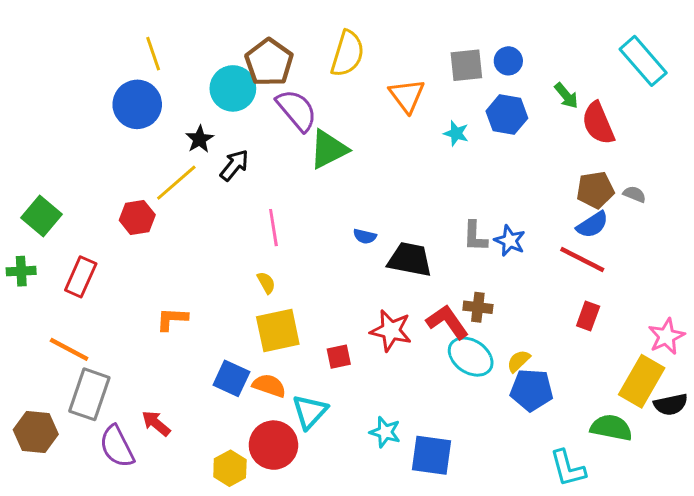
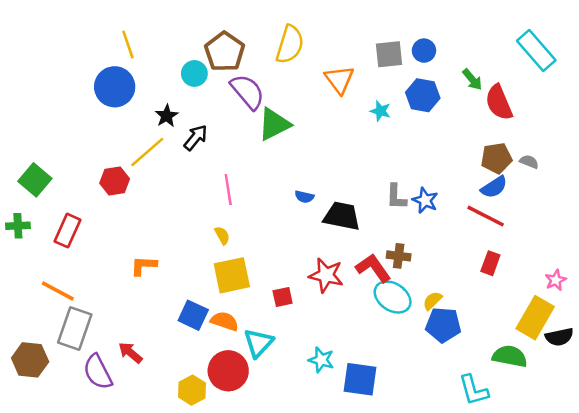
cyan circle: (233, 88) -> (194, 73), size x0.7
pink star: (666, 336) -> (556, 280), size x0.7

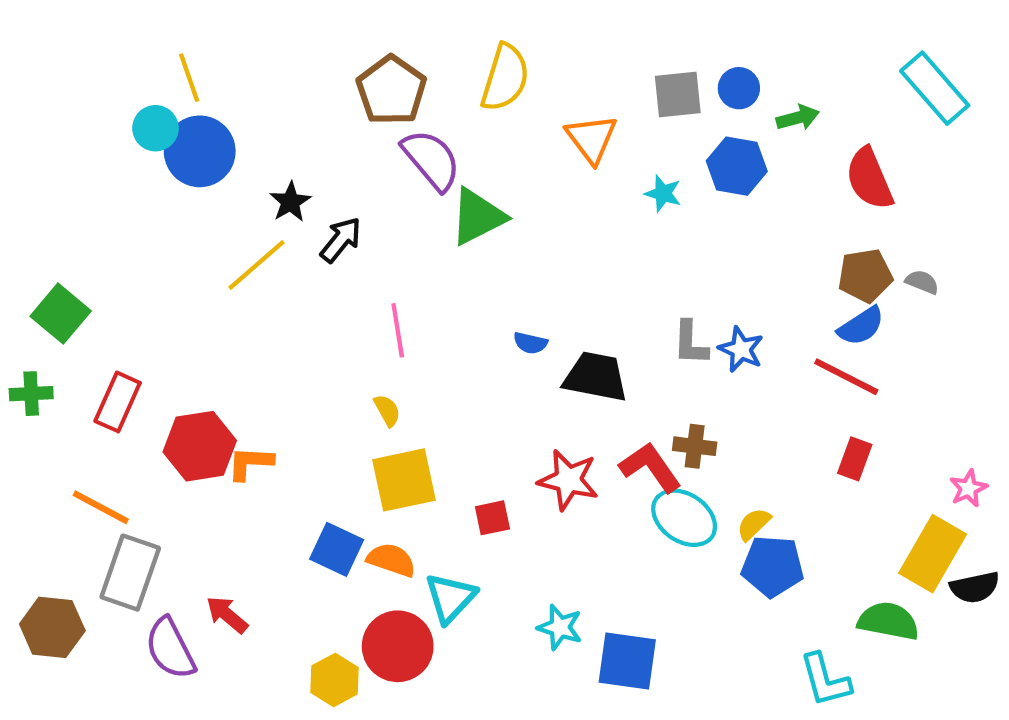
yellow line: (128, 44) -> (189, 78), moved
cyan circle: (194, 73) -> (155, 128), moved
green arrow: (472, 80) -> (798, 118), moved, turned -65
red hexagon: (115, 181) -> (200, 446), moved, size x1.4

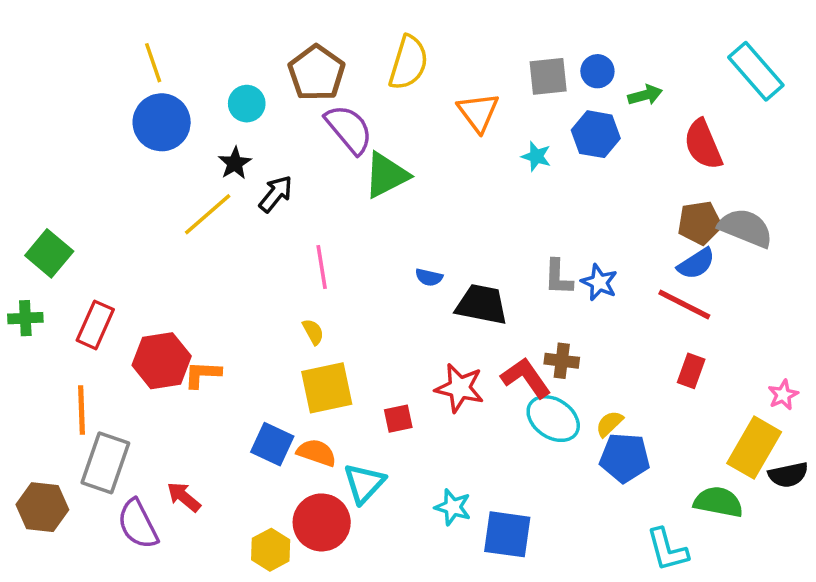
cyan circle: (155, 128) -> (247, 104), moved
gray semicircle: (922, 282) -> (746, 228), size x2.0
orange line: (101, 507) -> (82, 410), turned 60

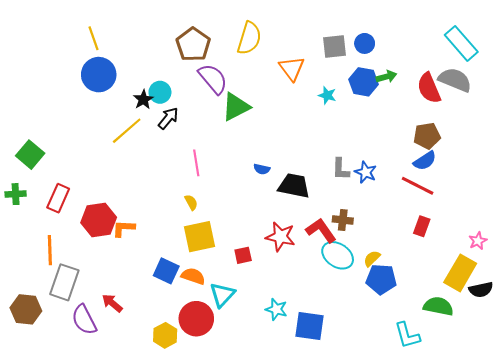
green arrow: (645, 95) -> (386, 77), moved
cyan circle: (247, 104) -> (160, 92), moved
gray semicircle: (746, 228) -> (455, 80), moved

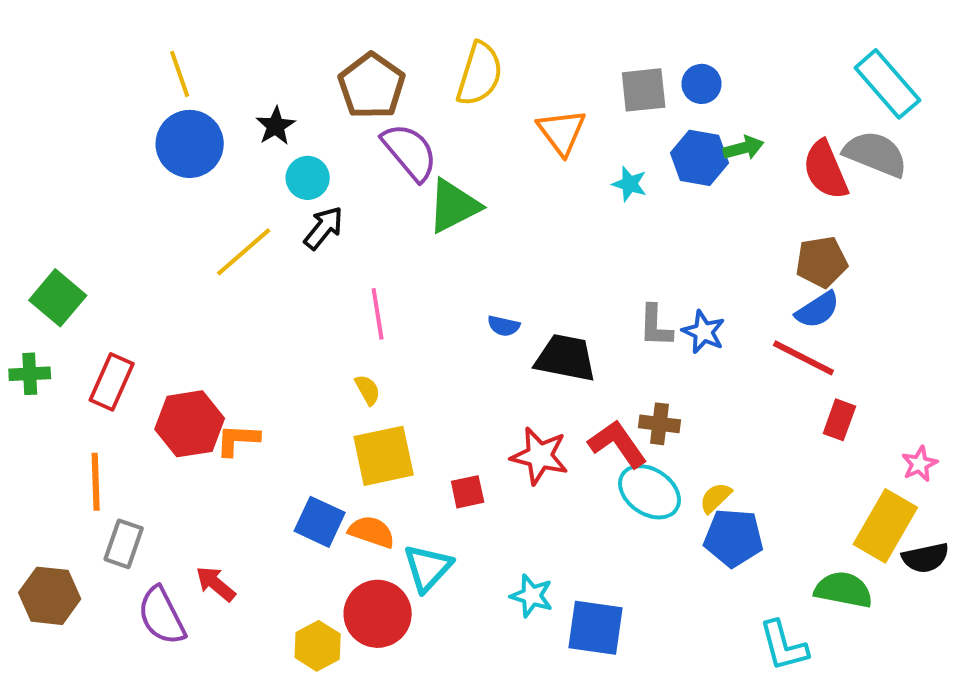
black star: (143, 100) -> (276, 126), moved
red rectangle: (422, 226) -> (839, 420), moved
gray rectangle: (64, 282) -> (124, 544), size x0.7

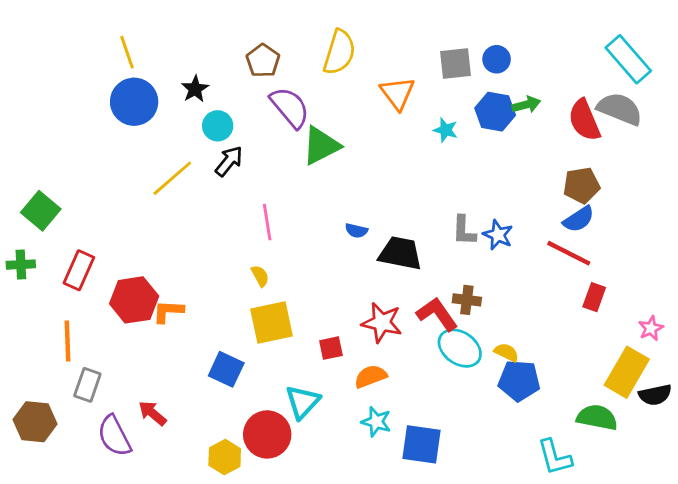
brown pentagon: (372, 86) -> (263, 61), size x0.7
yellow semicircle: (716, 498) -> (506, 352), turned 70
orange semicircle: (372, 532) -> (371, 376), moved, turned -40

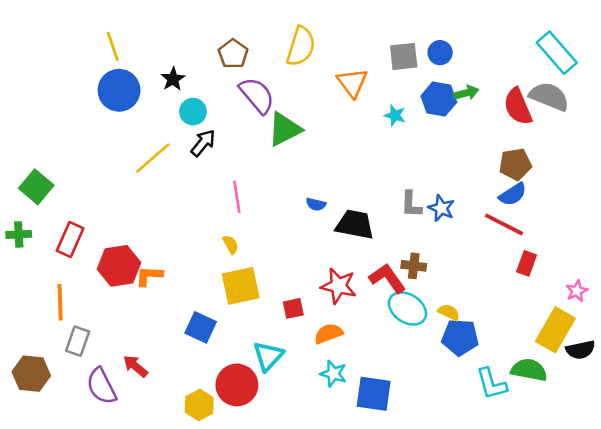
cyan L-shape: (555, 457) -> (491, 384), moved

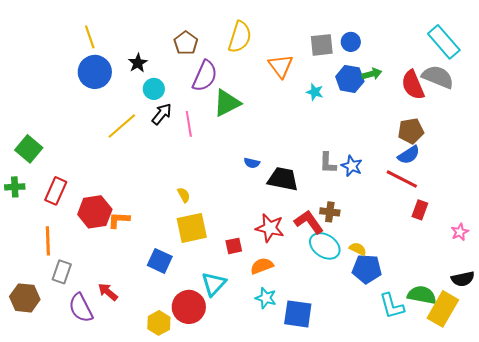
purple semicircle: (257, 95) -> (205, 76), turned 64
pink line: (237, 197) -> (189, 124), moved
yellow rectangle: (555, 330) -> (443, 309), moved

